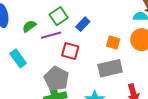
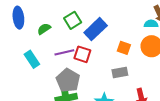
blue rectangle: (83, 24) -> (96, 29), size x1.6
purple line: (51, 35) -> (64, 52), moved
gray rectangle: (110, 68) -> (120, 73), size x0.7

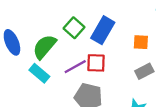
green semicircle: (44, 29) -> (44, 47), size x1.6
cyan rectangle: (32, 59) -> (39, 73), moved

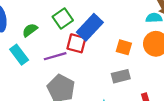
green semicircle: (44, 47) -> (30, 30), size x0.6
red square: (96, 63) -> (76, 43), moved

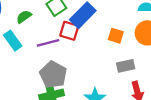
gray rectangle: (121, 76) -> (126, 66), moved

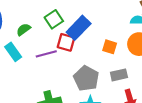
gray pentagon: (53, 75) -> (86, 78), moved

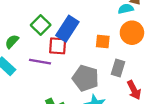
purple line: (46, 54) -> (40, 62), turned 36
gray rectangle: (119, 75) -> (118, 68), turned -49

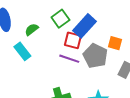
purple line: (40, 62) -> (69, 59), moved
gray pentagon: (85, 78) -> (95, 56), moved

